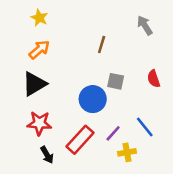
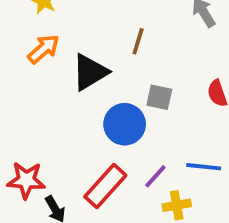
black triangle: (34, 84) -> (90, 72), moved
red star: (39, 123) -> (26, 180), moved
blue line: (145, 127) -> (204, 167), turned -45

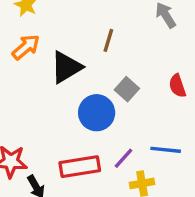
gray square: (159, 97) -> (127, 89), turned 30
red rectangle: (105, 186) -> (80, 167), turned 39

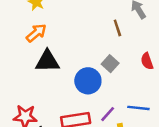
brown line: (108, 40) -> (117, 28), moved, turned -35
black triangle: (66, 67) -> (47, 61), moved, turned 30

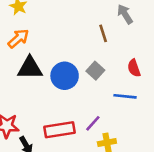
blue circle: (88, 81) -> (65, 76), moved
blue line: (138, 108) -> (125, 96), moved

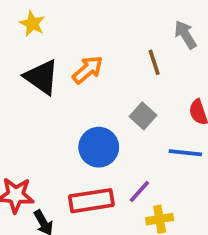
orange arrow: (18, 38) -> (88, 70), moved
black triangle: (30, 68) -> (42, 77), moved, turned 36
blue circle: (65, 76) -> (99, 147), moved

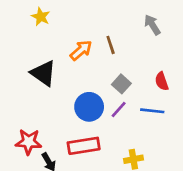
brown line: (154, 62) -> (111, 45), moved
black triangle: (42, 77) -> (43, 73), moved
purple line: (139, 191) -> (119, 110), moved

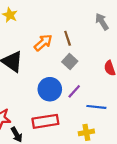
gray square: (121, 84) -> (70, 61), moved
blue line: (152, 111) -> (96, 107), moved

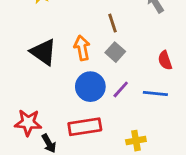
orange arrow: (43, 43) -> (82, 48), moved, turned -60
blue line: (96, 107) -> (155, 94), moved

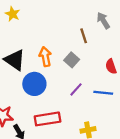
brown line: (112, 23) -> (84, 36), moved
blue circle: (90, 87) -> (34, 84), moved

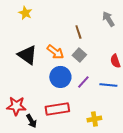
brown line: (84, 36) -> (78, 32), moved
orange arrow: (45, 57) -> (55, 52), turned 138
blue circle: (34, 84) -> (60, 77), moved

